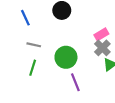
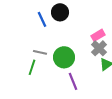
blue line: (25, 18) -> (42, 19), moved
gray line: (34, 45) -> (40, 52), moved

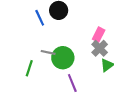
pink rectangle: (98, 35) -> (99, 35), turned -32
gray line: (40, 52) -> (48, 52), moved

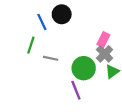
green circle: (63, 58) -> (84, 68), moved
green line: (29, 68) -> (31, 45), moved

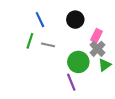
black circle: (62, 14) -> (75, 20), moved
gray line: (51, 58) -> (48, 45), moved

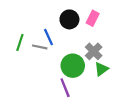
blue line: (40, 20) -> (49, 37), moved
pink rectangle: (96, 36) -> (93, 18), moved

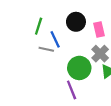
pink rectangle: (93, 18) -> (99, 29), moved, turned -40
green line: (20, 43) -> (39, 26), moved

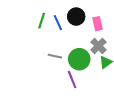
blue line: (55, 39) -> (58, 23), moved
gray line: (46, 49) -> (55, 56), moved

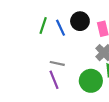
green circle: (79, 59) -> (91, 81), moved
purple line: (72, 79) -> (54, 80), moved

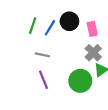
blue line: (60, 28) -> (50, 28), turned 56
gray line: (57, 63) -> (42, 55), moved

